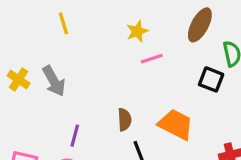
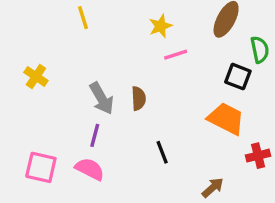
gray arrow: (54, 81) -> (102, 98), moved
brown semicircle: (124, 120) -> (139, 98), moved
orange trapezoid: (176, 124) -> (226, 119), moved

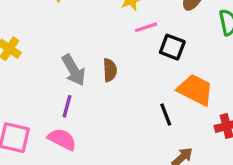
black square: (238, 77) -> (172, 47), moved
black line: (162, 152) -> (166, 115), moved

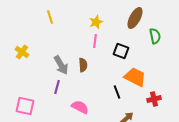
pink line: (146, 27) -> (95, 41), moved, turned -64
pink semicircle: (62, 139) -> (80, 107), moved

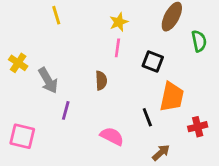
gray arrow: (61, 65) -> (48, 80), moved
orange trapezoid: (135, 77) -> (172, 97), turned 75
pink semicircle: (80, 107) -> (112, 136), moved

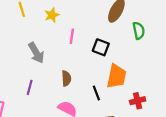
yellow star: (119, 22) -> (52, 15), moved
gray arrow: (48, 80) -> (36, 53), moved
brown semicircle: (101, 80) -> (66, 78), moved

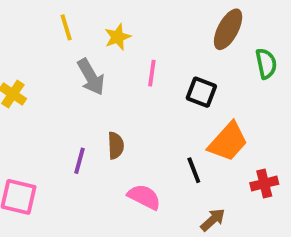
gray arrow: (36, 53) -> (91, 77), moved
orange trapezoid: (116, 76) -> (228, 142), turned 30
brown semicircle: (66, 78) -> (116, 145), moved

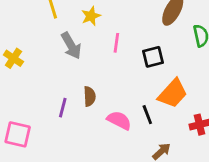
black square: (201, 92) -> (153, 57), turned -35
pink semicircle: (144, 197) -> (119, 120), moved

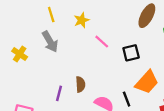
pink line: (116, 43) -> (102, 42), turned -56
gray arrow: (71, 46) -> (50, 42), moved

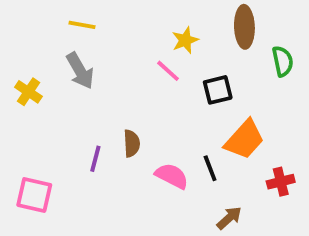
yellow line: (51, 15) -> (82, 25), turned -63
brown ellipse: (147, 16) -> (244, 27), turned -30
yellow star: (82, 20) -> (185, 40), moved

